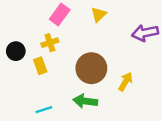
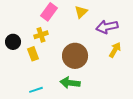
purple arrow: (145, 33) -> (107, 27), moved
yellow arrow: (125, 82) -> (115, 50), moved

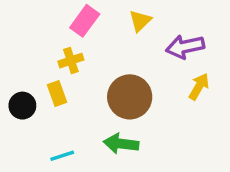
black circle: (13, 42) -> (22, 106), moved

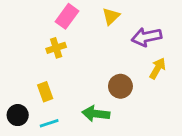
yellow rectangle: (57, 93) -> (45, 92), moved
brown circle: (130, 97) -> (120, 86), moved, size x0.7
black circle: (22, 106) -> (18, 115), moved

